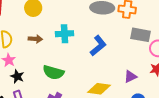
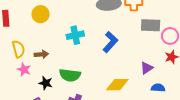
brown arrow: (35, 39) -> (41, 54), moved
black star: (17, 76) -> (46, 83), moved

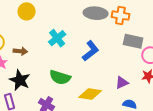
cyan cross: (75, 35) -> (57, 38), turned -36
green semicircle: (70, 75) -> (60, 77), moved
black star: (46, 83) -> (20, 80), size x1.5

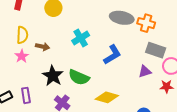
black star: (20, 80) -> (53, 76), moved
purple triangle: (122, 83) -> (145, 72), moved

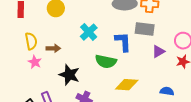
gray rectangle: (156, 50) -> (145, 29), moved
blue L-shape: (112, 55) -> (123, 42), turned -50
green semicircle: (79, 77) -> (106, 61), moved

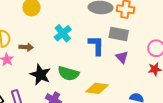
purple triangle: (158, 51) -> (122, 57), moved, turned -48
green semicircle: (106, 61) -> (68, 73), moved

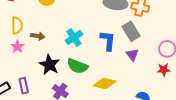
cyan cross: (63, 33) -> (74, 37), moved
gray rectangle: (119, 34) -> (131, 31), turned 42

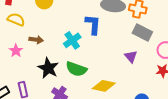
yellow semicircle: (17, 25) -> (16, 19), moved, turned -66
gray rectangle: (131, 31) -> (142, 33), moved, turned -30
blue L-shape: (108, 41) -> (93, 24), moved

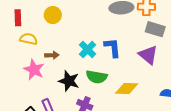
blue L-shape: (93, 24) -> (112, 48), moved
pink star: (16, 51) -> (34, 70), size x1.5
purple triangle: (131, 56) -> (148, 55), size x1.5

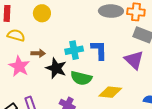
cyan cross: (88, 49) -> (74, 50), turned 30
black star: (69, 81) -> (56, 68), moved

